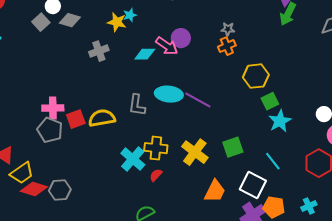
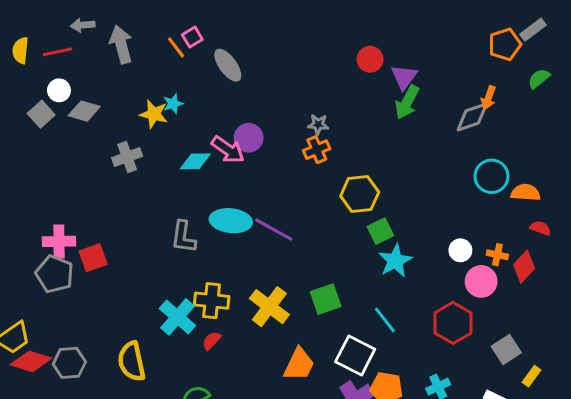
yellow semicircle: (102, 118) -> (132, 361), moved, turned -92

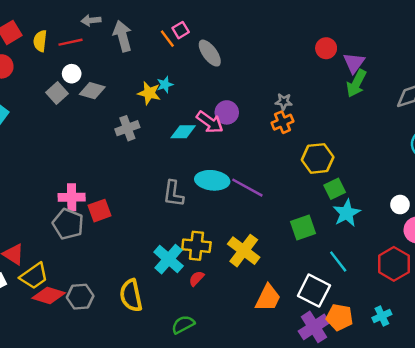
green square: (326, 299) -> (303, 228), moved

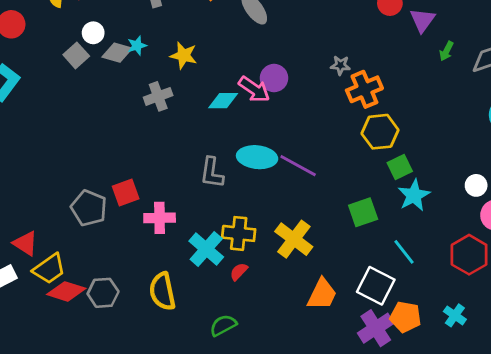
green arrow: (356, 83) -> (446, 51), moved, size x0.6
cyan star: (165, 85) -> (137, 46), moved
orange cross: (282, 122) -> (364, 89), moved, size x1.4
pink cross: (72, 197) -> (160, 218), moved
cyan cross: (382, 316) -> (455, 315), turned -30

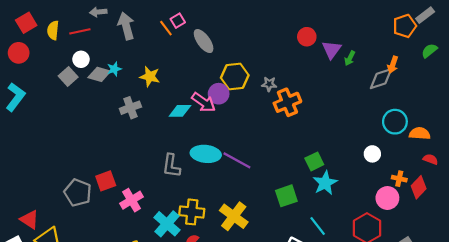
green arrow: (446, 51) -> (350, 58), moved
yellow hexagon: (380, 132) -> (235, 76), moved
white circle: (476, 185) -> (372, 154), moved
pink cross: (160, 218) -> (132, 200), turned -30

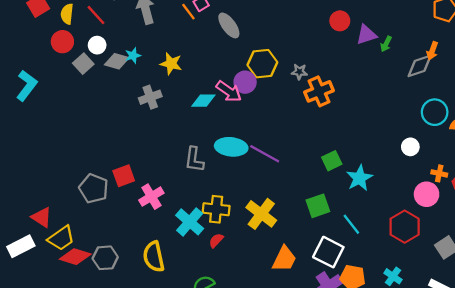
red line: (80, 31) -> (96, 15), turned 60
purple triangle: (332, 50) -> (366, 35), turned 36
red circle: (19, 53) -> (62, 42), moved
green square: (314, 161) -> (332, 161), moved
green square: (286, 196) -> (318, 206), moved

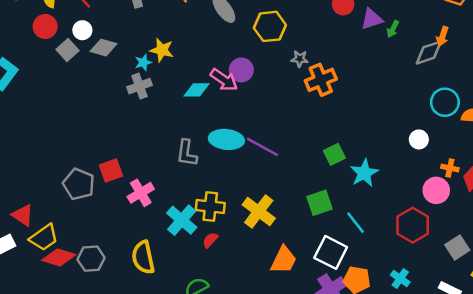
cyan star: (133, 56) -> (143, 62), moved
yellow hexagon: (262, 64) -> (270, 26), moved

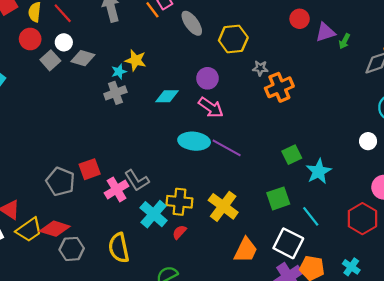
pink arrow: (224, 80) -> (211, 107), moved
gray L-shape: (187, 153) -> (137, 180), moved, turned -40
red diamond: (59, 257) -> (55, 229), moved

